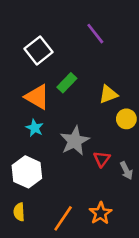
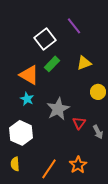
white square: (38, 50) -> (45, 39), moved
yellow triangle: (108, 94) -> (84, 63), moved

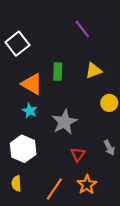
white square: (45, 39) -> (17, 44), moved
green rectangle: (52, 64) -> (58, 72), turned -42
red triangle: (79, 123) -> (78, 154), moved

